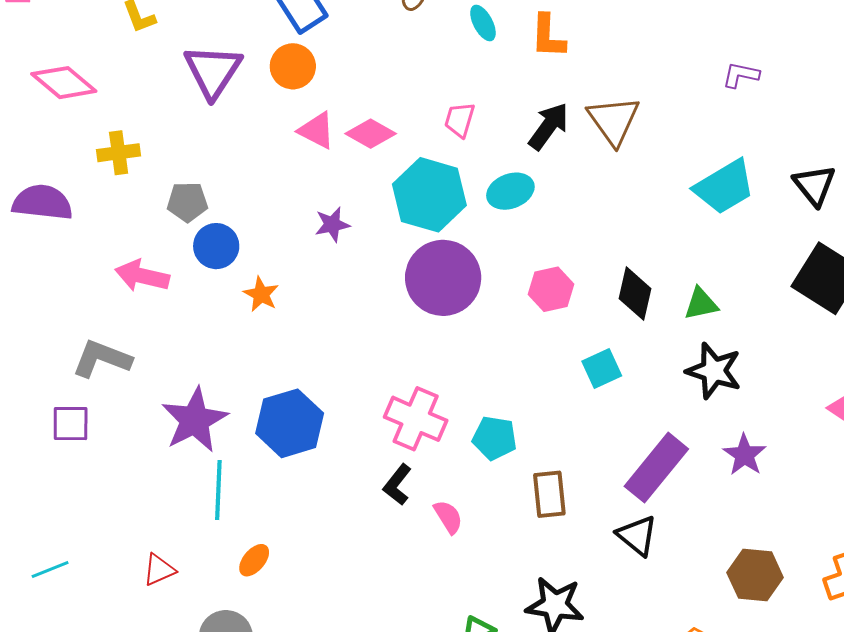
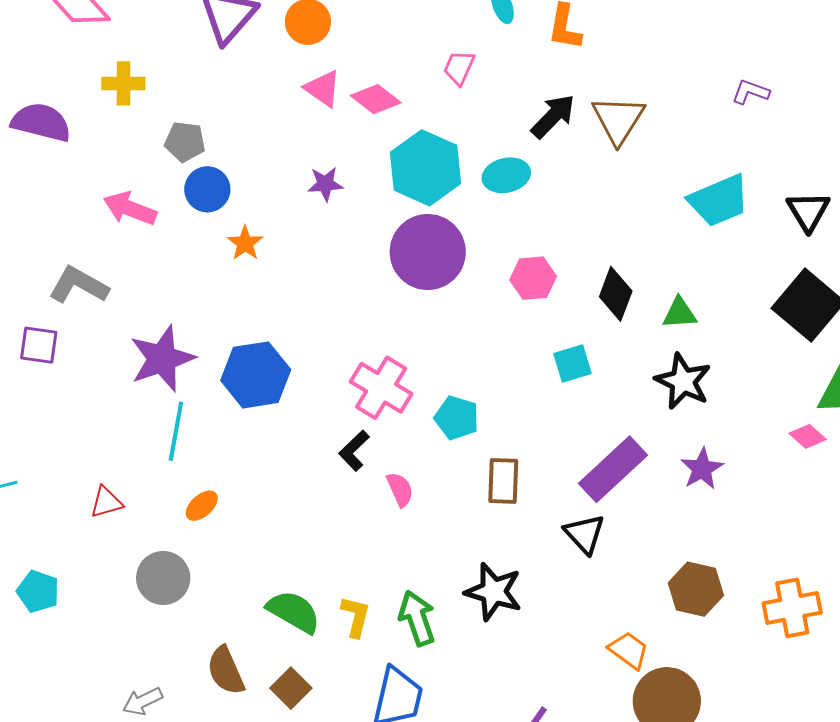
pink trapezoid: (460, 120) -> (459, 68), moved

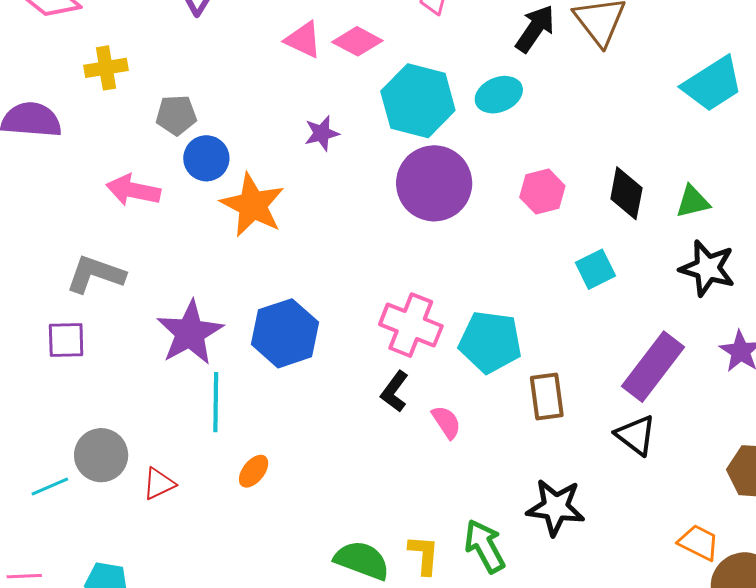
orange star: (245, 243) -> (253, 205), size x1.8
cyan pentagon: (457, 418) -> (490, 342), size x1.4
gray circle: (163, 578) -> (101, 455), moved

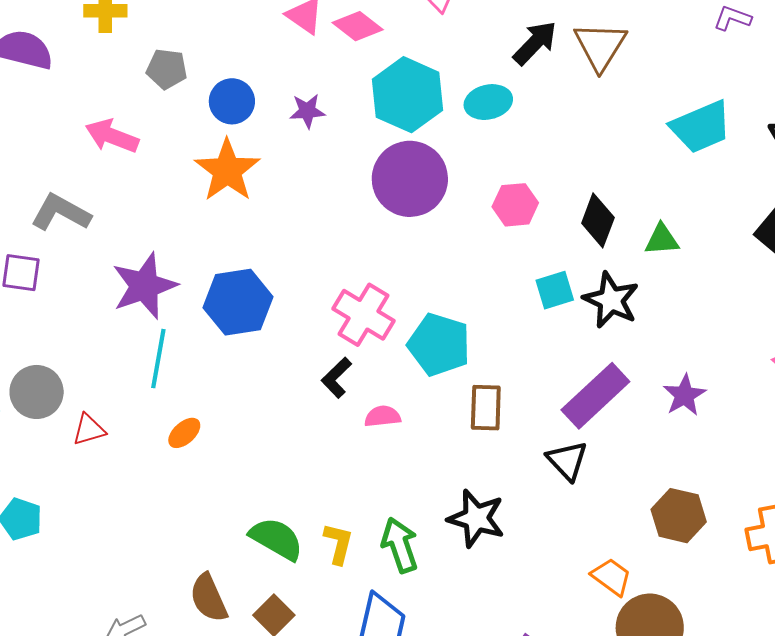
blue circle: (206, 158) -> (232, 101), moved
black star: (707, 268) -> (611, 300), moved
pink semicircle: (446, 422) -> (383, 416), turned -72

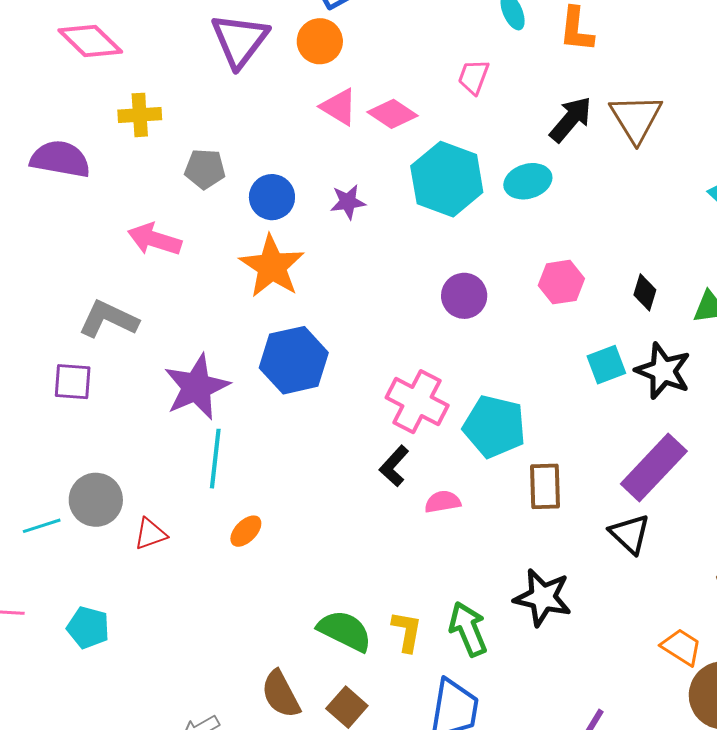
purple circle: (410, 179) -> (464, 296), moved, size x0.6
black diamond: (598, 220) -> (645, 292), size x0.7
blue hexagon: (238, 302) -> (294, 360), moved

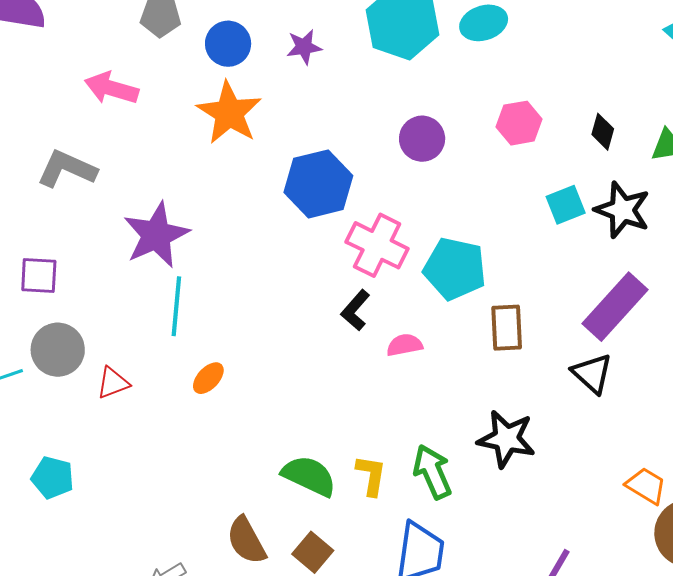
blue hexagon: (294, 360) -> (318, 184), moved
purple square: (73, 382) -> (39, 275), moved

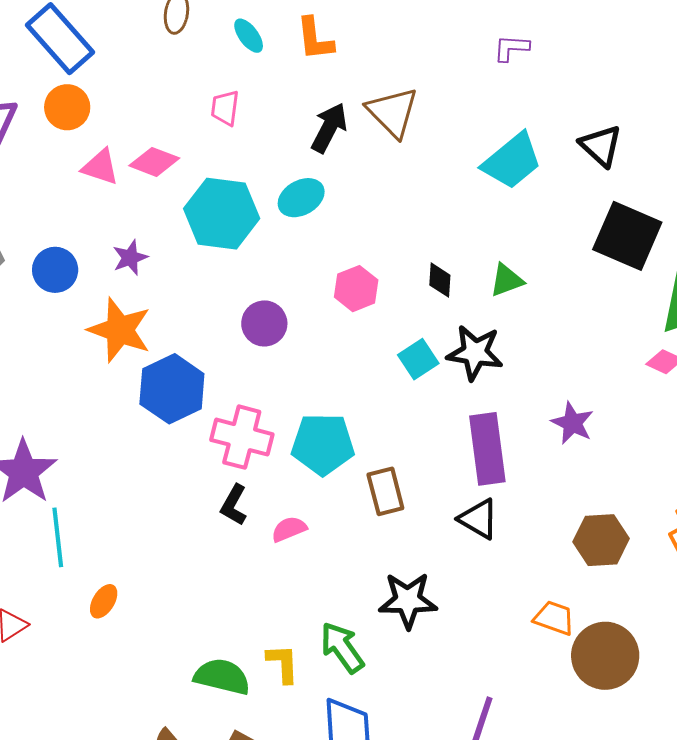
orange star: (229, 113) -> (120, 330), moved
purple rectangle: (615, 307) -> (487, 449), turned -38

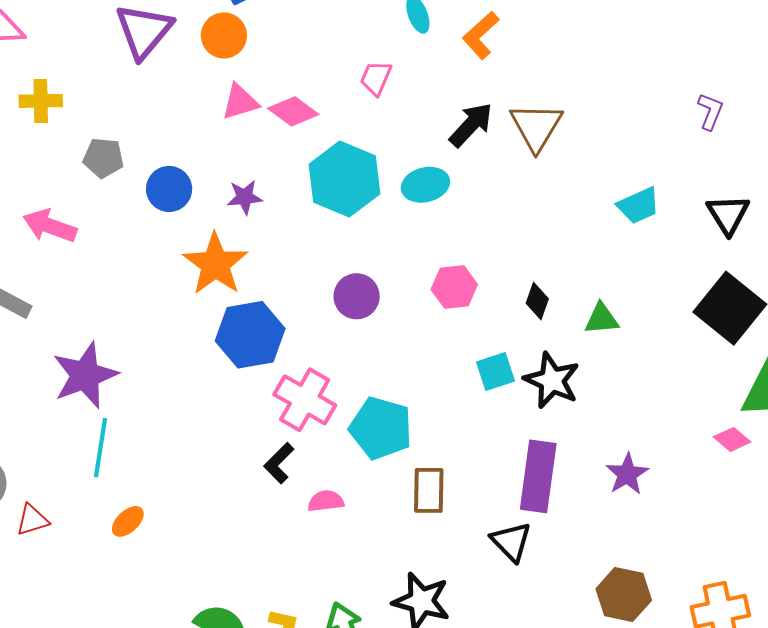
orange L-shape: (315, 39) -> (481, 35), turned 39
purple L-shape: (511, 48) -> (710, 111), moved, turned 93
cyan trapezoid: (512, 161) -> (638, 205), size x0.7
pink triangle: (100, 167) -> (240, 102), turned -51

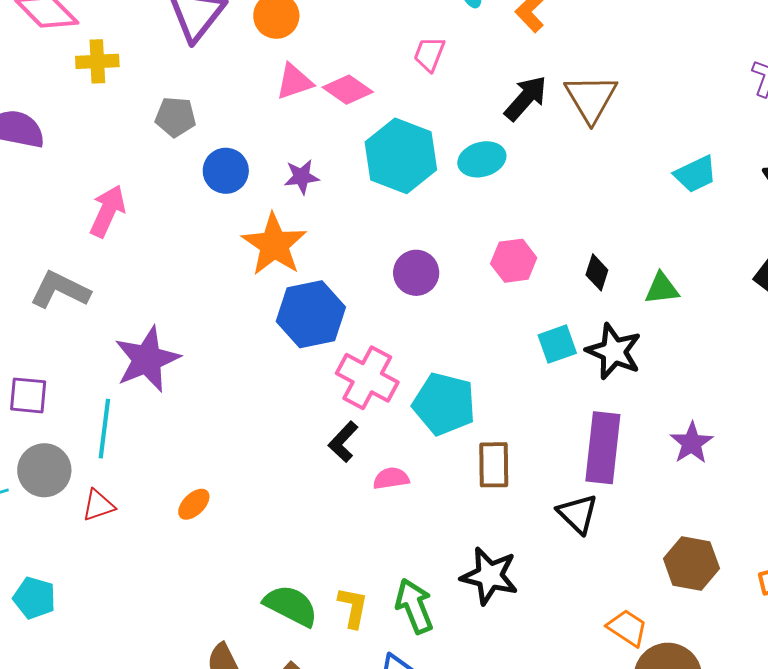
yellow cross: (41, 101) -> (97, 61), moved
gray pentagon: (103, 158) -> (176, 117), moved
pink arrow: (50, 226) -> (108, 211), turned 96
cyan line: (100, 448) -> (104, 429), moved

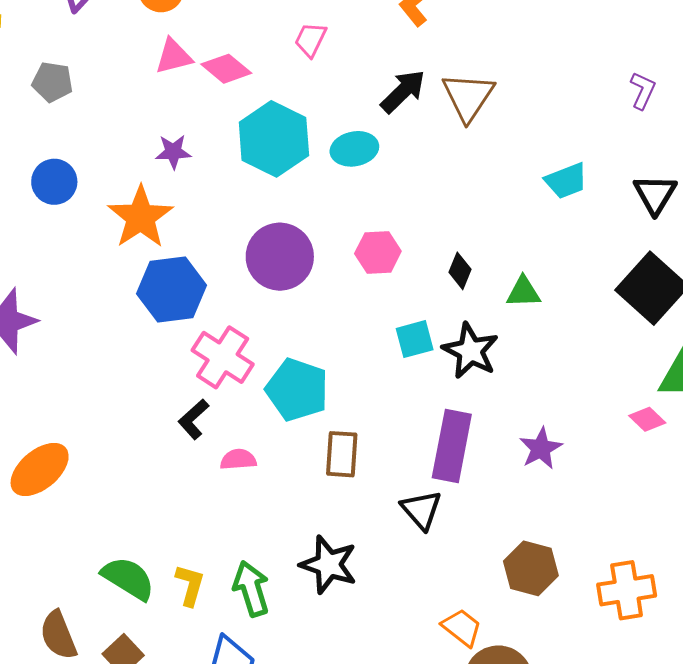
blue circle: (226, 171) -> (54, 182), moved
purple circle: (416, 273) -> (280, 257), size x1.5
orange ellipse: (194, 504) -> (40, 470), size x1.8

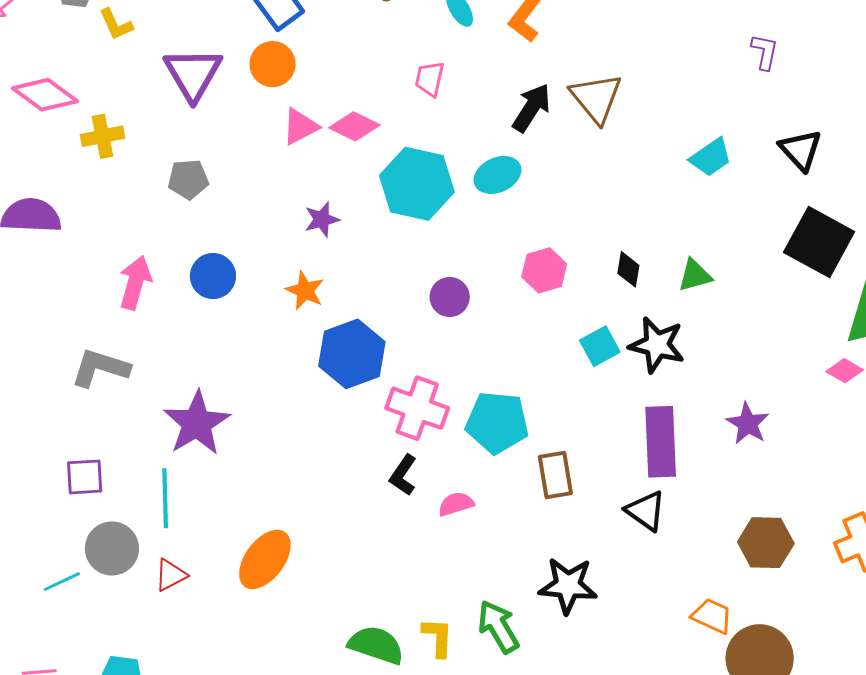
orange star: (141, 217) -> (305, 291), size x0.6
purple circle: (280, 257) -> (450, 297), size x0.6

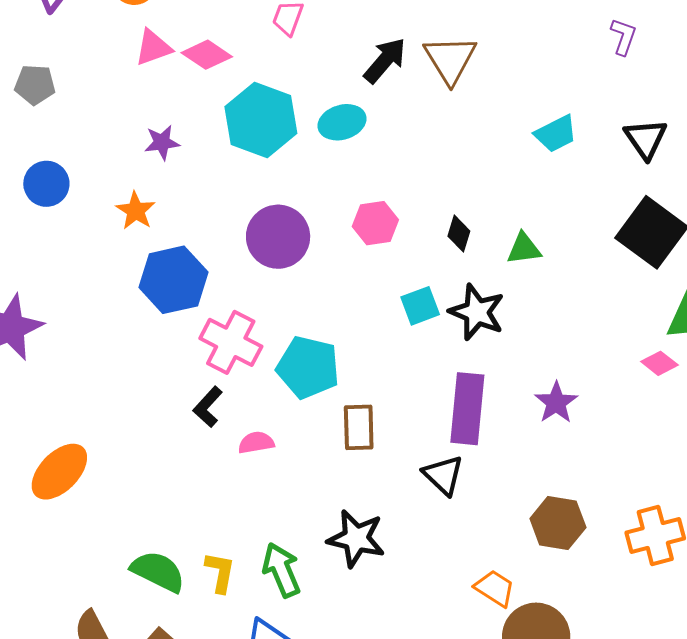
purple circle: (450, 297) -> (278, 237), size x1.6

